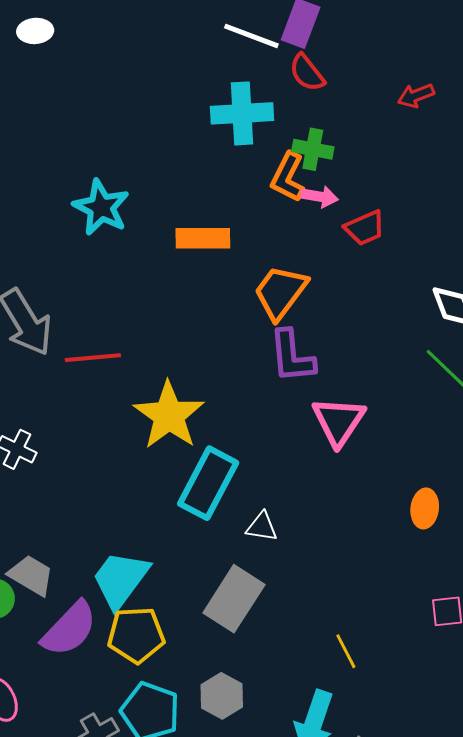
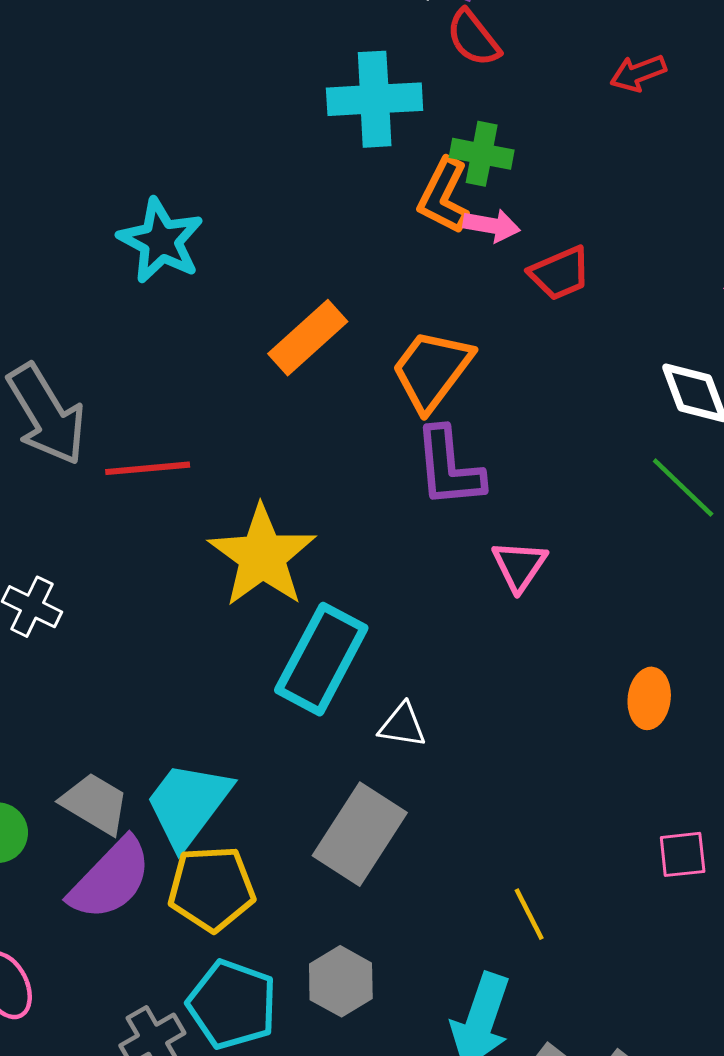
orange rectangle: (203, 238) -> (308, 338), moved, turned -42
pink triangle: (339, 421) -> (519, 566), size x0.7
gray trapezoid: (31, 575) -> (95, 803), moved

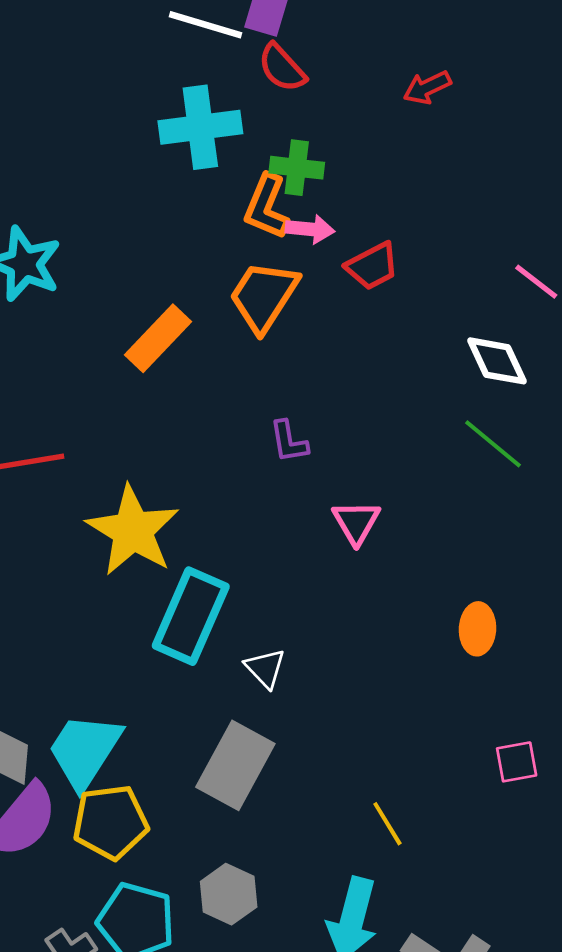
orange trapezoid: (432, 370) -> (264, 296), moved
purple L-shape: (449, 467) -> (289, 442), size x0.6
white triangle: (402, 725) -> (265, 668), turned 42

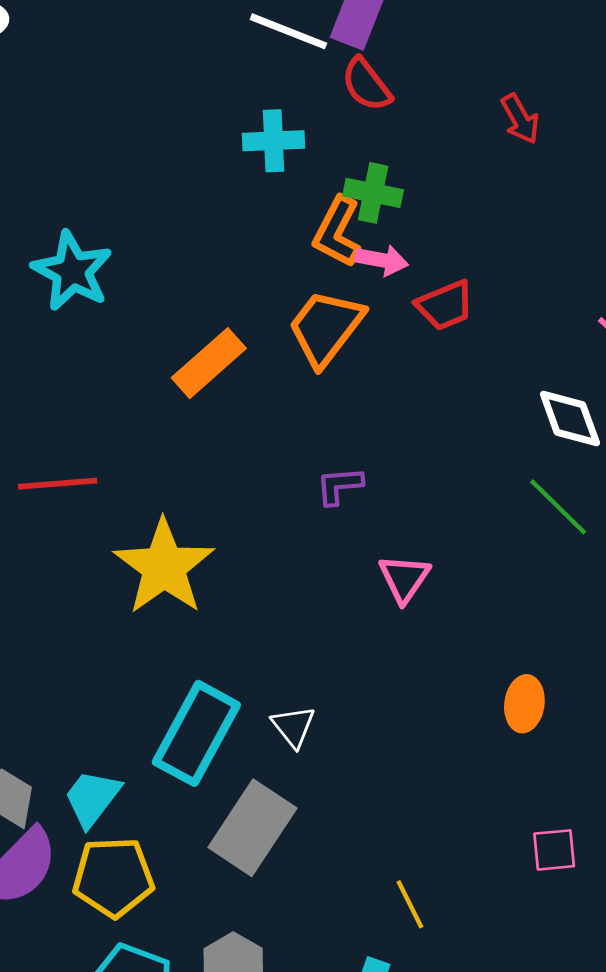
red arrow: (427, 87) -> (520, 119), turned -99
cyan cross: (200, 127) -> (273, 141), size x0.7
purple L-shape: (289, 442) -> (339, 486), turned 90
cyan rectangle: (191, 616) -> (196, 733), moved
cyan trapezoid: (85, 751) -> (92, 798), size x0.7

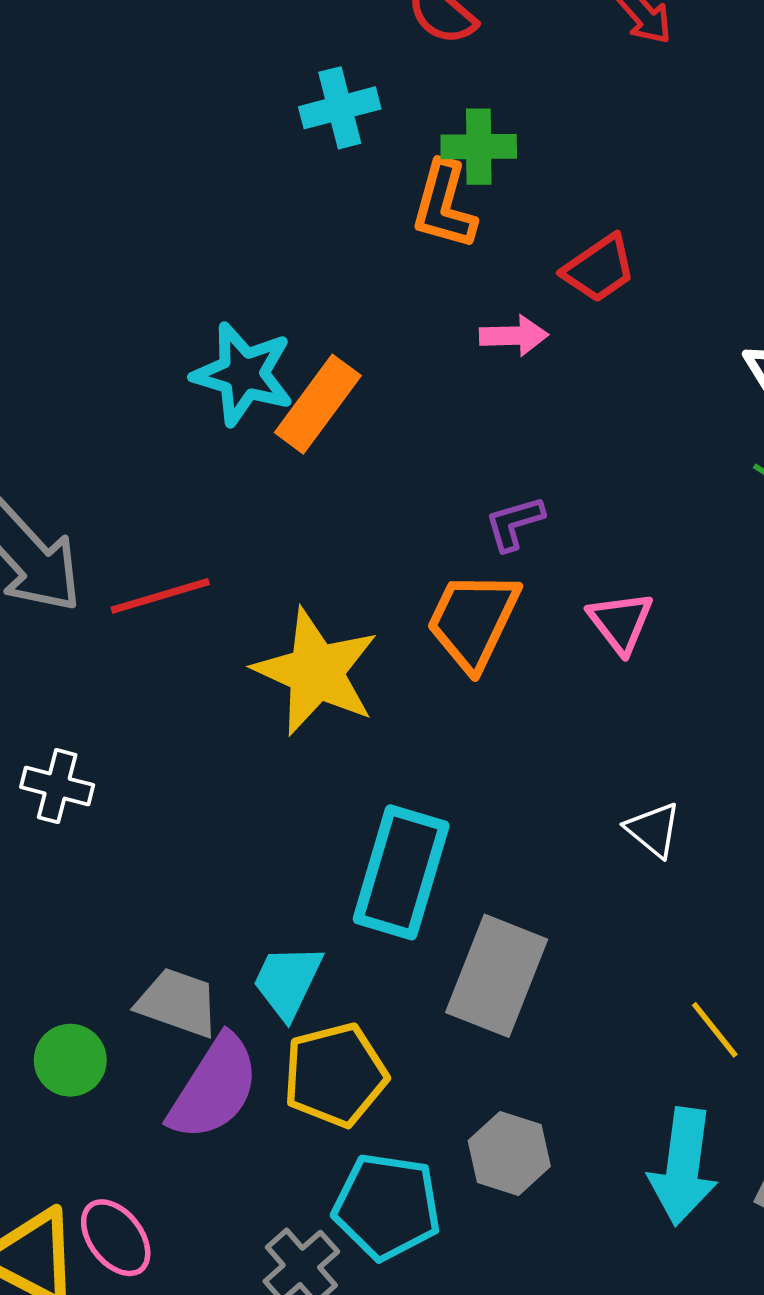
pink arrow: (382, 260) -> (514, 336), moved
cyan star: (72, 271) -> (243, 374), moved
orange trapezoid: (326, 328) -> (473, 620), moved
white triangle: (293, 726) -> (653, 830), moved

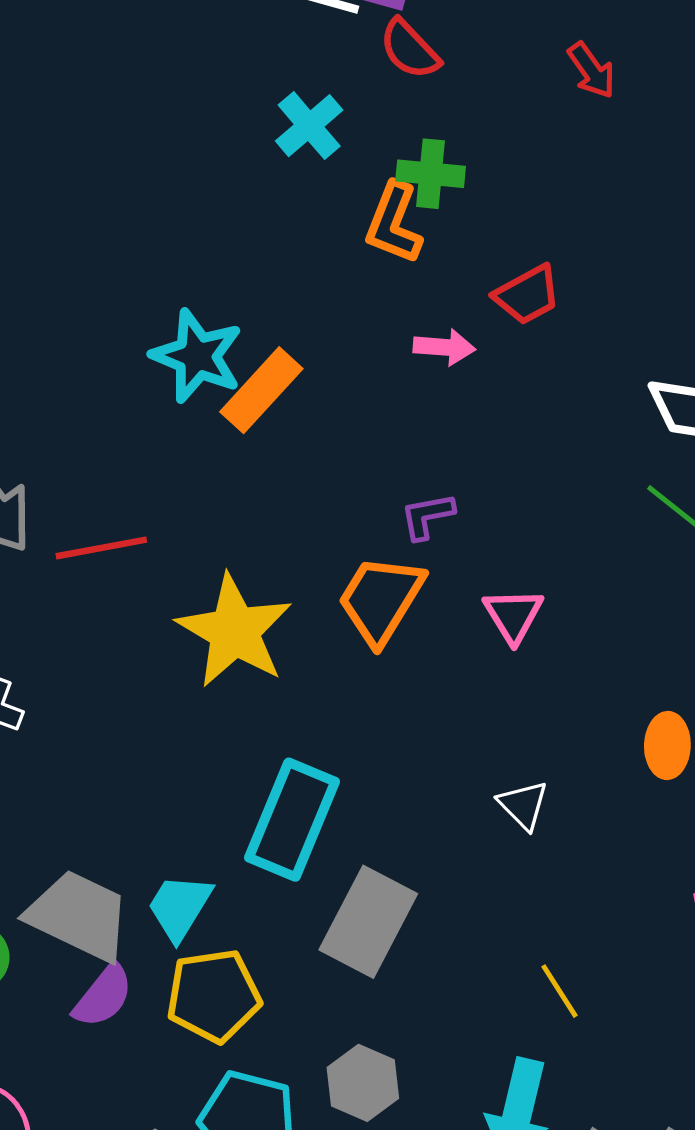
cyan cross: (340, 108) -> (309, 126), turned -32
gray trapezoid: (178, 1003) -> (79, 916), size x1.4
purple semicircle: (214, 1088) -> (103, 996), size x0.7

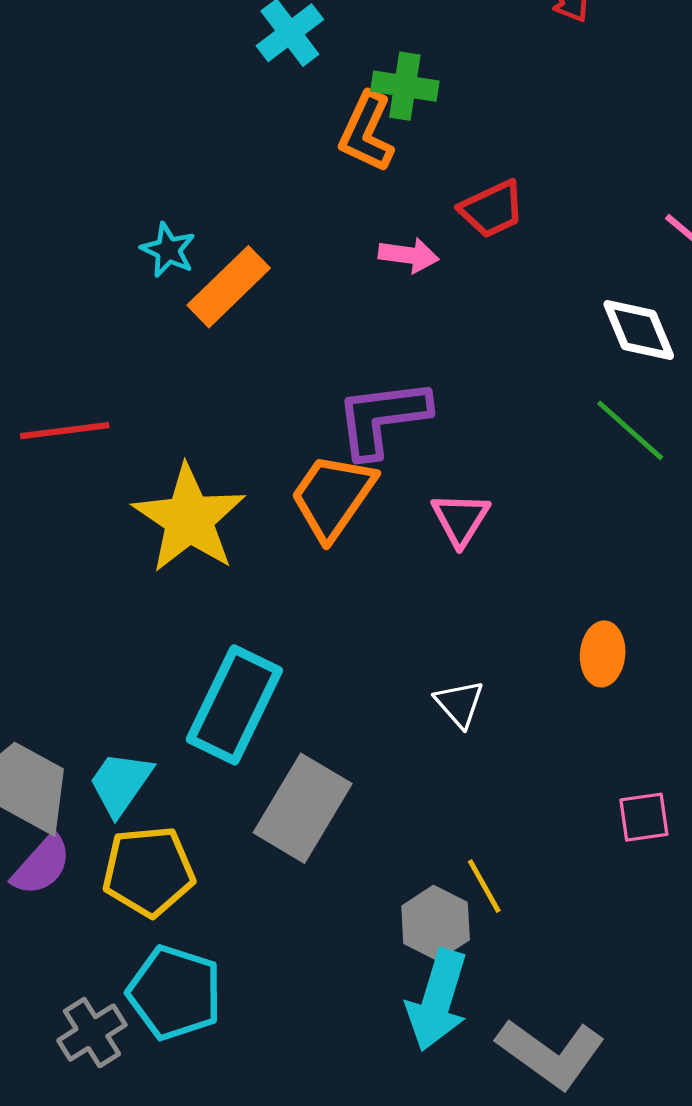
cyan star: (197, 356) -> (168, 250), size x0.6
purple L-shape: (427, 516) -> (382, 418), size x1.8
gray hexagon: (363, 1083) -> (436, 923), moved

